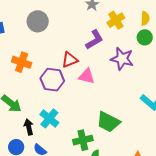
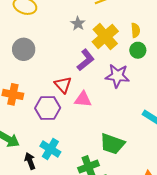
yellow cross: (116, 20) -> (105, 36), size x1.4
red triangle: (70, 60) -> (63, 85), turned -42

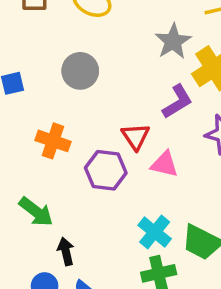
gray star: (78, 24) -> (173, 41), size x1.5
cyan cross: (50, 149) -> (155, 232), moved

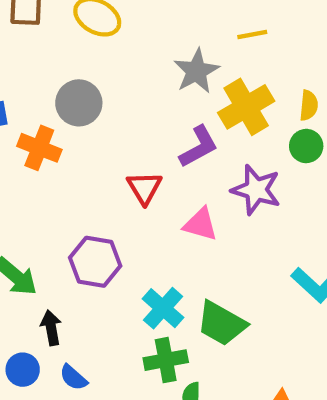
orange cross: (53, 141) -> (39, 148), moved
pink triangle: (164, 164) -> (200, 224), moved
purple hexagon: (106, 170) -> (95, 262), moved

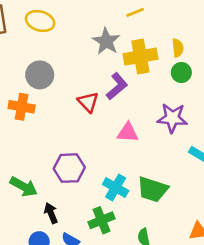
yellow cross: (246, 107) -> (140, 57), turned 32
red triangle: (144, 188) -> (88, 102), moved
purple star: (256, 190) -> (172, 118), moved
green cross: (166, 360) -> (102, 220), moved

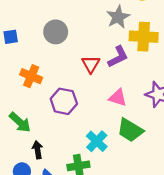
orange cross: (22, 107) -> (31, 76), moved
purple hexagon: (69, 168) -> (64, 101), moved
green trapezoid: (153, 189) -> (130, 130), moved

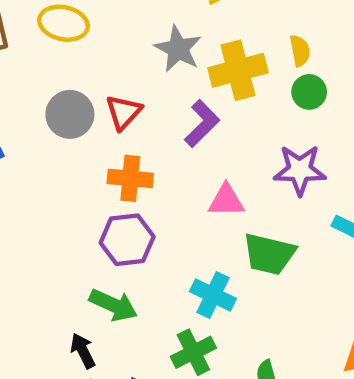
red triangle: (91, 64) -> (124, 112), moved, turned 30
orange cross: (31, 76) -> (130, 178), moved
green arrow: (20, 122) -> (113, 305), moved
black arrow: (38, 150) -> (83, 351), moved

